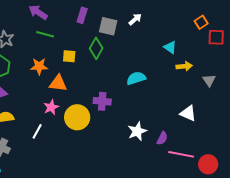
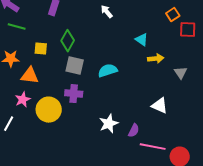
white arrow: (135, 19) -> (107, 12), turned -88
gray square: (108, 26) -> (75, 66), moved

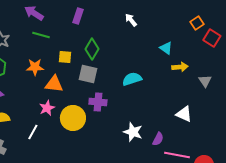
red square: (188, 30) -> (212, 38), turned 30
gray square: (75, 66) -> (88, 74), moved
white star: (109, 124) -> (133, 132), turned -30

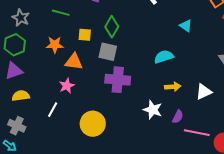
yellow arrow: (180, 67) -> (173, 87), moved
cyan semicircle: (132, 79) -> (164, 57), moved
purple cross: (98, 102) -> (118, 80), size x1.4
white triangle: (184, 114) -> (204, 92), turned -48
yellow circle: (73, 118) -> (93, 124), moved

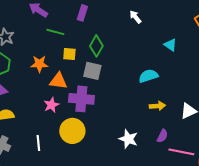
green line: (61, 13) -> (55, 32), moved
purple cross: (118, 80) -> (81, 99), moved
white line: (53, 110) -> (38, 143), moved, turned -35
white star: (153, 110) -> (128, 139), moved
yellow circle: (93, 124) -> (72, 131), moved

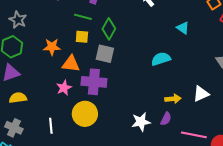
green line: (55, 32) -> (83, 17), moved
yellow arrow: (157, 106) -> (173, 99), moved
purple semicircle: (162, 136) -> (166, 119), moved
white star: (128, 139) -> (141, 122), turned -30

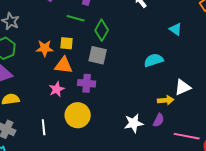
yellow square: (82, 37) -> (67, 43), moved
purple cross: (94, 82) -> (87, 83), size x0.7
white triangle: (201, 94) -> (183, 87), moved

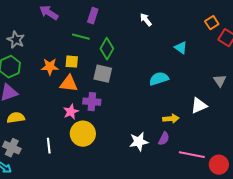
white triangle: (183, 87) -> (199, 106), moved
pink star: (57, 89) -> (71, 112), moved

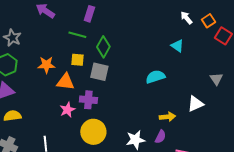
white arrow: (146, 20) -> (186, 18), moved
yellow square: (72, 62) -> (77, 60), moved
yellow circle: (83, 134) -> (93, 132), moved

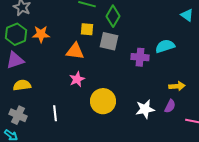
orange star: (46, 65) -> (41, 34), moved
purple cross: (88, 100) -> (140, 57), moved

